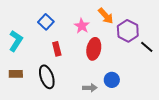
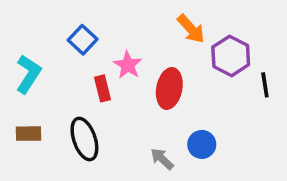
pink star: (82, 26) -> (128, 65), moved
black line: (147, 47) -> (265, 85), turned 40
gray arrow: (90, 88) -> (162, 159), turned -136

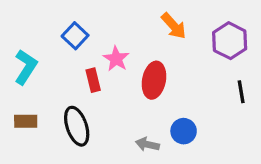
purple hexagon: (231, 56) -> (230, 41), moved
black line: (265, 85) -> (241, 92), moved
gray arrow: (162, 159) -> (147, 144), turned -30

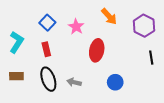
pink star: (116, 59) -> (76, 27), moved
red rectangle: (93, 80) -> (46, 49), moved
gray arrow: (147, 144) -> (74, 82), moved

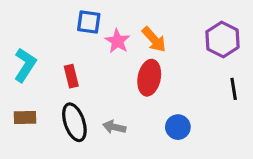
orange arrow: (109, 16) -> (154, 39), moved
blue square: (47, 23) -> (89, 22), moved, turned -35

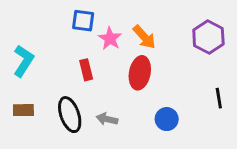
red rectangle: (71, 76) -> (86, 70), moved
black line: (234, 89) -> (219, 98), moved

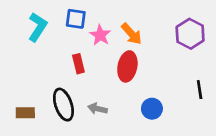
cyan L-shape: (23, 61) -> (38, 27), moved
brown rectangle: (23, 110) -> (25, 113), moved

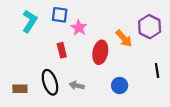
orange arrow: (132, 34) -> (124, 38), moved

